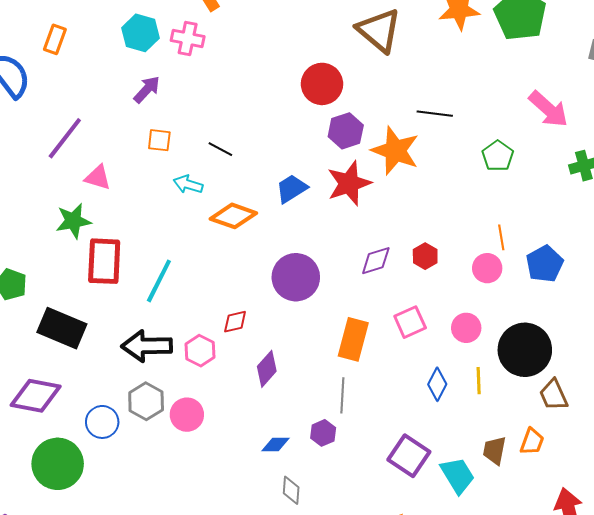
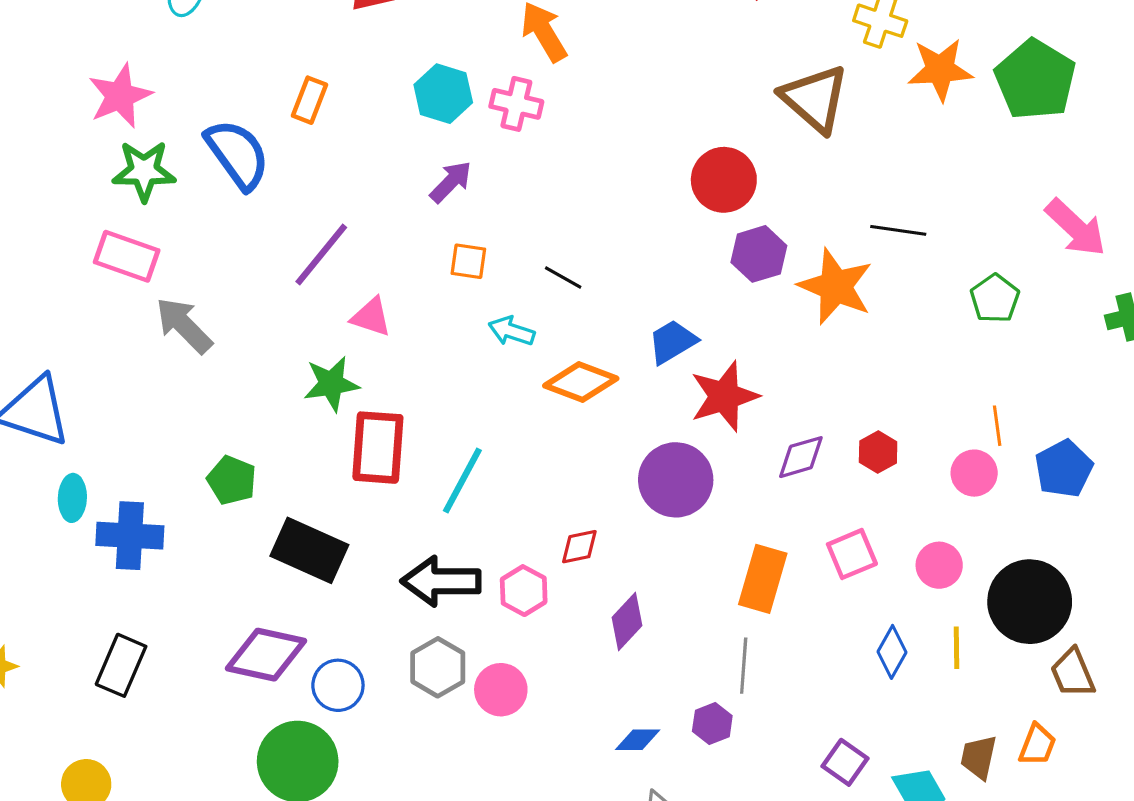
red star: (349, 183) -> (724, 396), moved
blue circle: (102, 422) -> (338, 685), moved
purple square: (409, 456) -> (845, 762), size x0.7

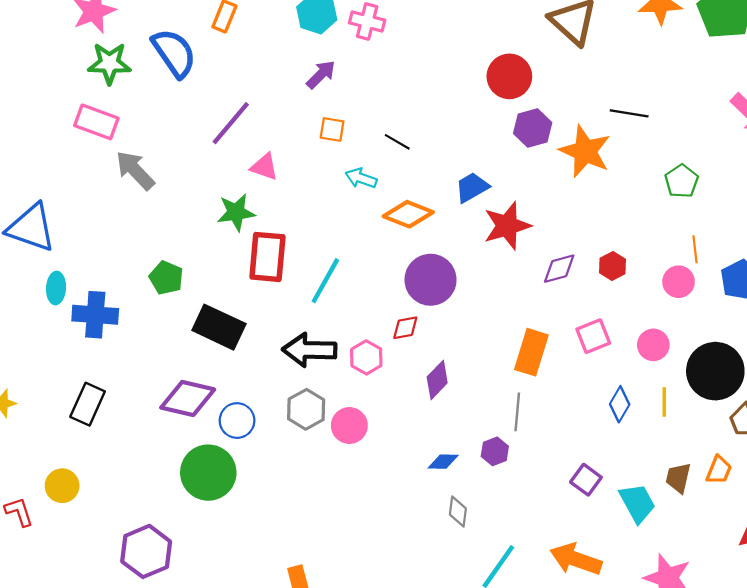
green pentagon: (995, 299) -> (682, 181), moved
purple circle: (676, 480) -> (431, 280), moved

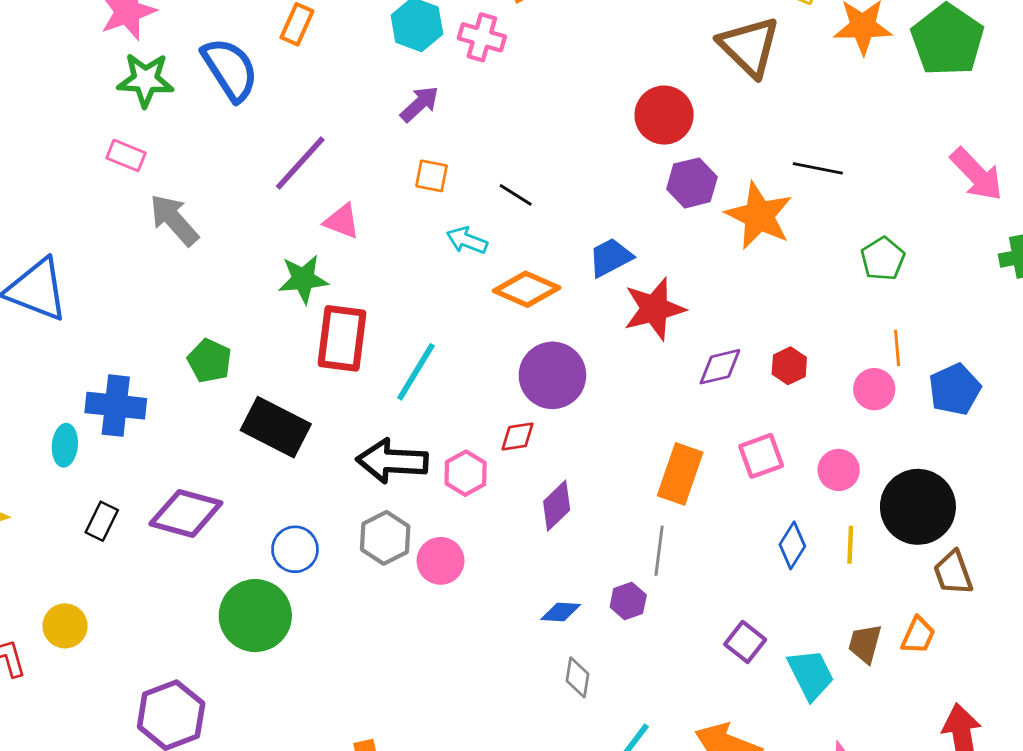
pink rectangle: (96, 122) -> (126, 155), size x0.7
cyan ellipse: (56, 288) -> (65, 445), moved
purple diamond: (188, 398) -> (186, 513), moved
black rectangle: (88, 404) -> (102, 521), size x0.7

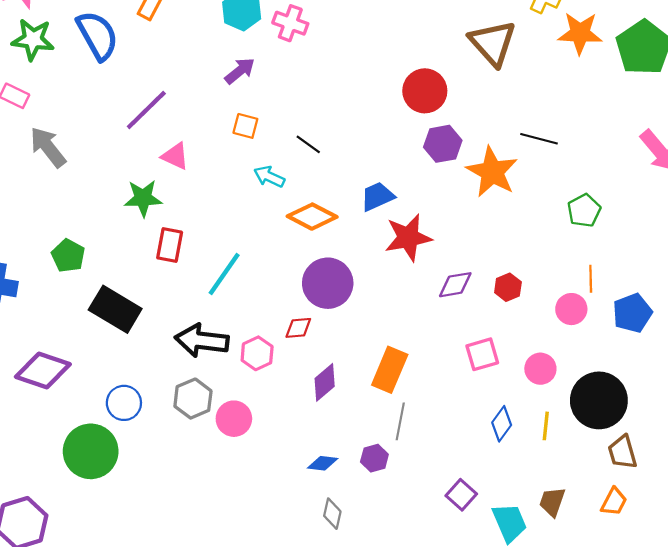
red rectangle: (342, 338) -> (170, 245), size x0.7
orange rectangle: (680, 474) -> (390, 370), moved
orange trapezoid: (918, 635) -> (614, 502), moved

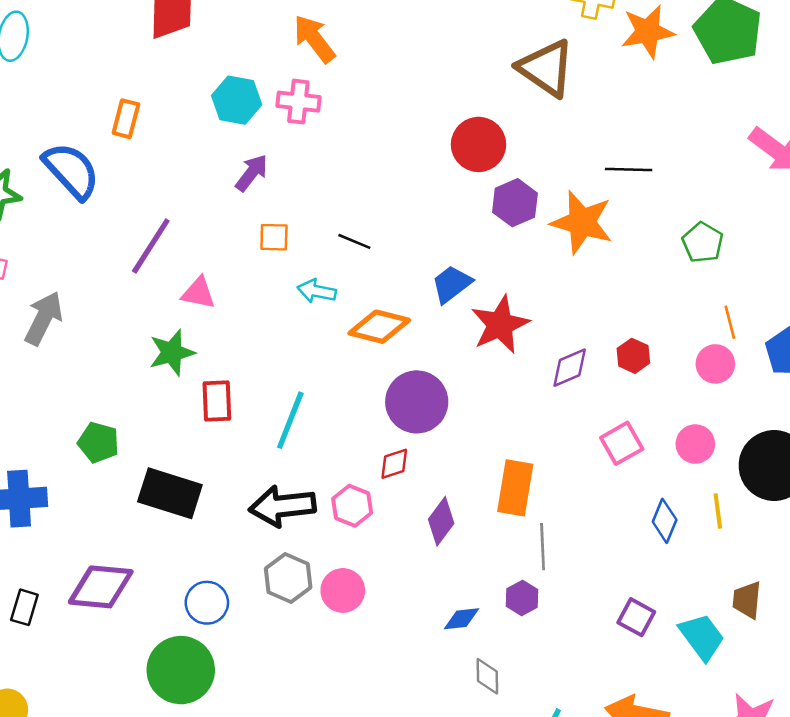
gray arrow: (48, 147) -> (44, 318), turned 78

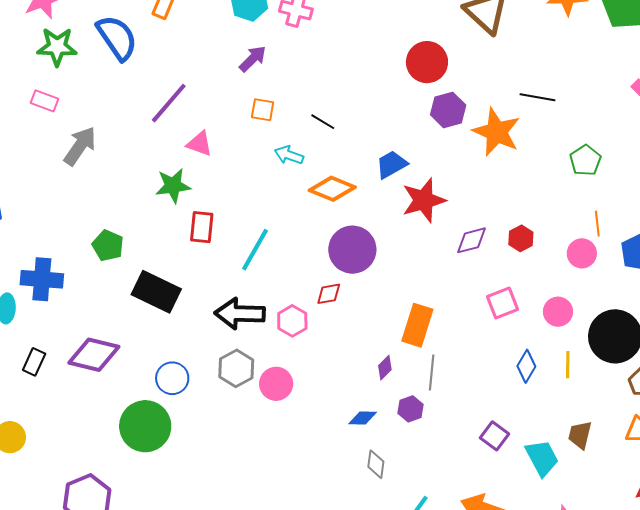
purple diamond: (441, 521) -> (385, 368), moved, size x0.7

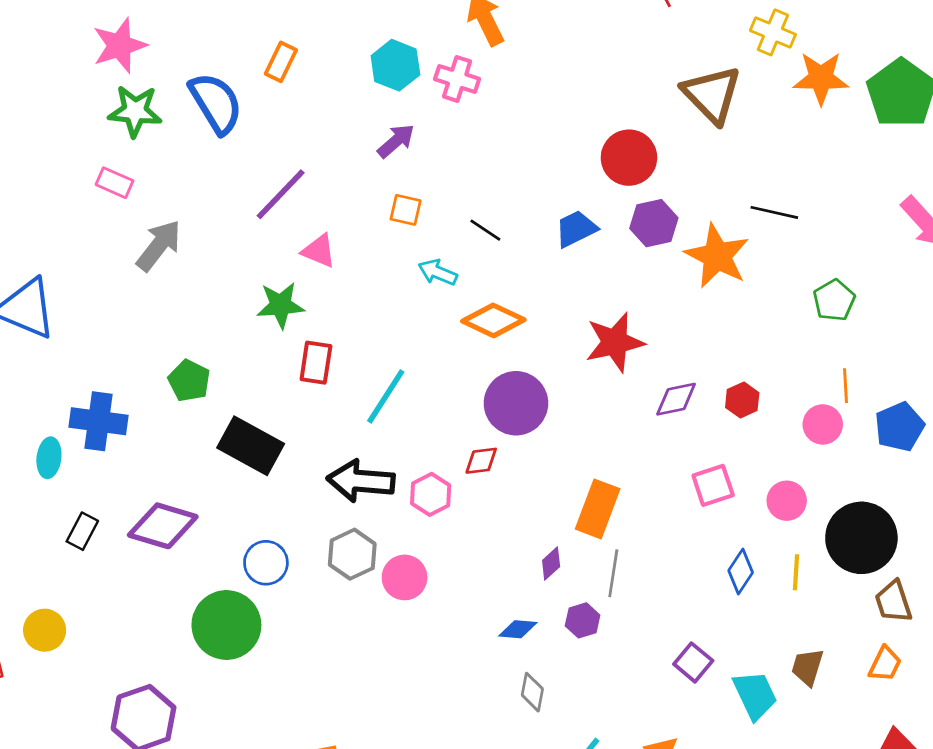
blue trapezoid: (391, 165) -> (576, 229), moved

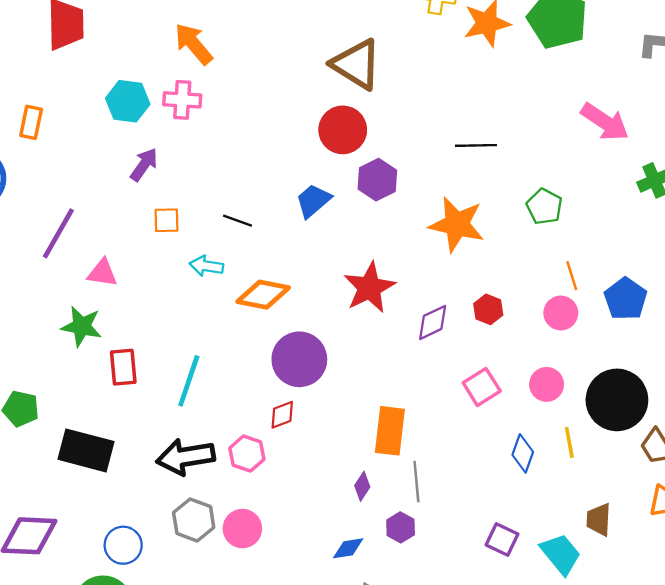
brown triangle: (712, 94) -> (356, 64), moved
orange star: (717, 256) -> (457, 224), moved
green star: (280, 305) -> (82, 326), turned 30

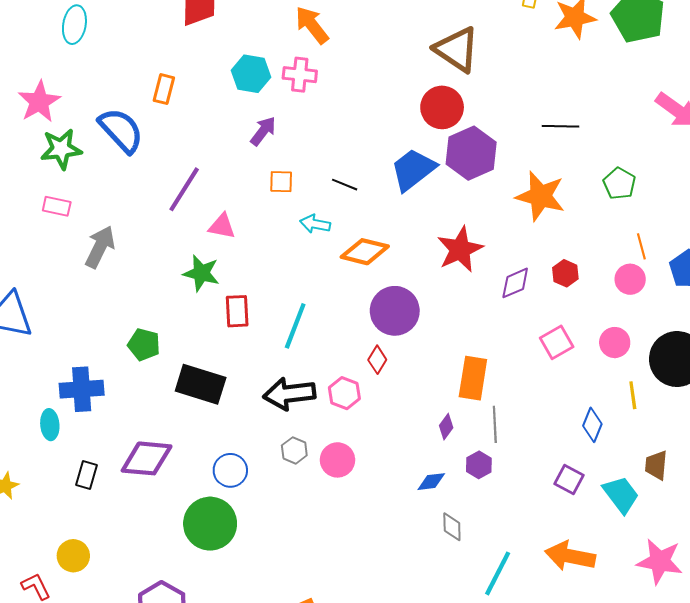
purple hexagon: (377, 180) -> (471, 153), size x1.4
blue trapezoid: (313, 201) -> (413, 170), size x1.4
red diamond: (282, 415) -> (377, 360), turned -40
blue diamond: (523, 453) -> (592, 425), moved
gray hexagon: (194, 520) -> (294, 450), size x0.7

